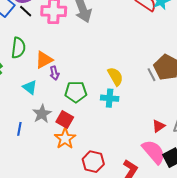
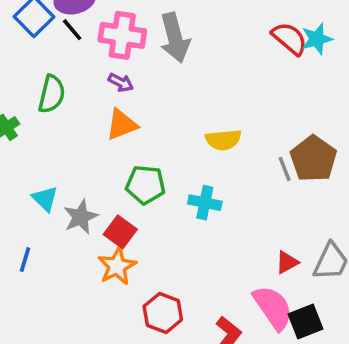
orange triangle: (44, 60) -> (122, 125), moved
purple arrow: (54, 73) -> (121, 83), moved, turned -56
yellow semicircle: (115, 76) -> (223, 140), moved, turned 108
cyan triangle: (30, 87) -> (45, 199), moved
blue line: (19, 129) -> (25, 260), moved

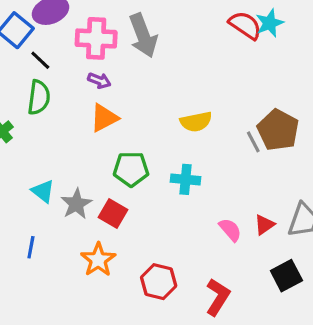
black line: (72, 30) -> (40, 60), moved
orange star: (117, 266) -> (98, 260), moved
pink semicircle: (273, 308) -> (230, 230), moved, size x0.6

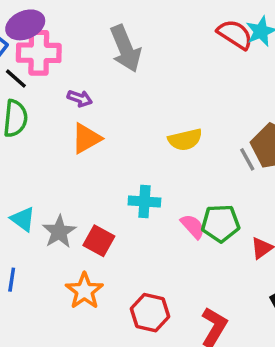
pink cross: (96, 38) -> (39, 53), moved
green pentagon: (131, 169) -> (220, 223), moved
cyan cross: (186, 179) -> (144, 202), moved
pink semicircle: (230, 230) -> (193, 226), moved

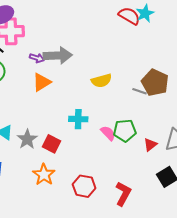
gray arrow: (125, 49) -> (58, 55), moved, turned -68
gray line: (247, 159) -> (140, 91), turned -40

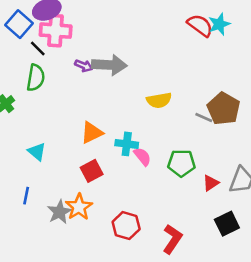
orange triangle: (42, 82) -> (92, 133), moved
pink semicircle: (108, 133) -> (142, 157), moved
gray star: (27, 139) -> (59, 212), moved
red square: (51, 144) -> (92, 171), turned 30

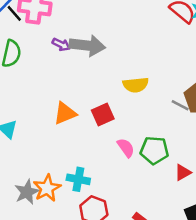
black line: (38, 48) -> (14, 13), moved
cyan cross: (127, 144) -> (78, 179), moved
pink semicircle: (142, 157) -> (126, 148), moved
red square: (92, 171) -> (103, 114), moved

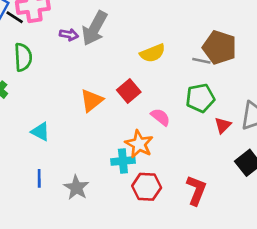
gray arrow: (87, 46) -> (95, 28), turned 128
green pentagon: (154, 150) -> (200, 98), moved
orange star: (47, 188) -> (139, 144), moved

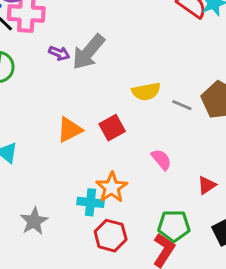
gray line: (201, 61) -> (182, 105), moved
green pentagon: (200, 98) -> (174, 226), moved
pink semicircle: (160, 117) -> (161, 159), moved

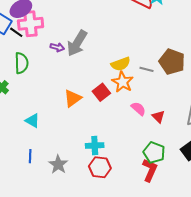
red triangle: (207, 185) -> (158, 117), moved, turned -32
orange star: (112, 187) -> (122, 82), moved
green pentagon: (174, 226) -> (154, 153), turned 30
red hexagon: (111, 236) -> (100, 167), moved

